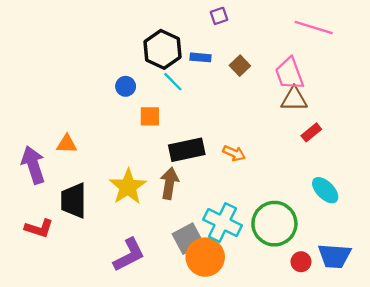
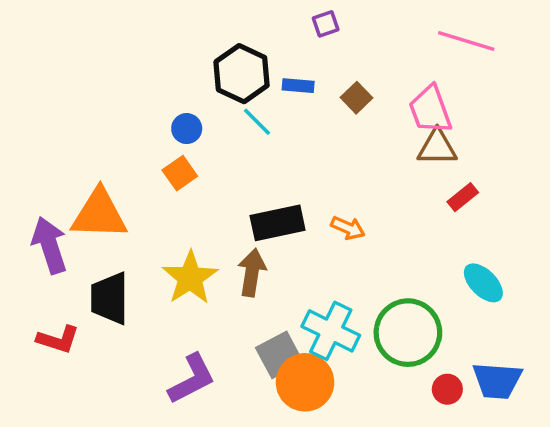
orange square: (150, 116) -> (180, 173), moved, turned -35
orange triangle: (67, 144) -> (99, 214), size x1.8

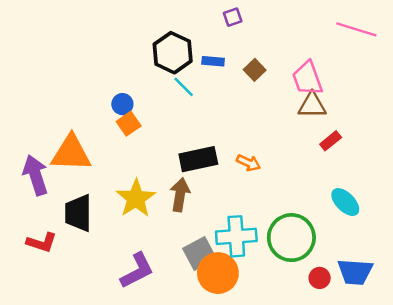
pink line: (466, 41) -> (356, 29), moved
blue circle: (187, 129) -> (122, 104), moved
cyan cross: (331, 331) -> (236, 236), turned -30

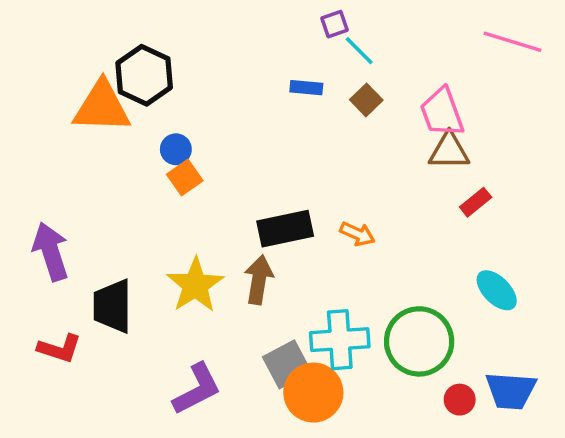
black hexagon: (173, 53) -> (144, 75), moved
cyan line: (184, 87) -> (359, 51), moved
orange triangle: (71, 153) -> (102, 107), moved

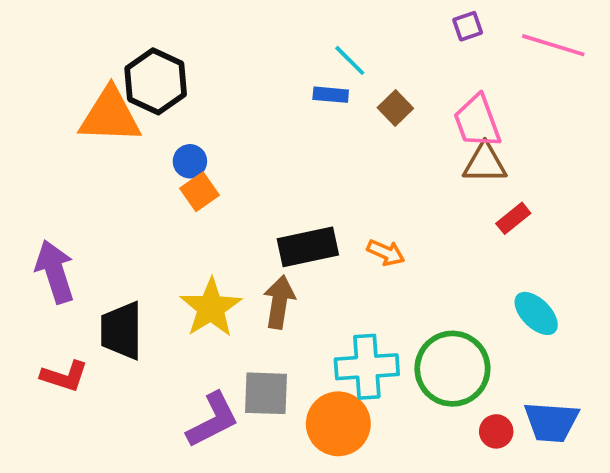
purple square: (334, 24) -> (468, 26), moved
cyan line: (359, 51) -> (350, 60), moved
gray square: (287, 364) -> (266, 393), moved, turned 30

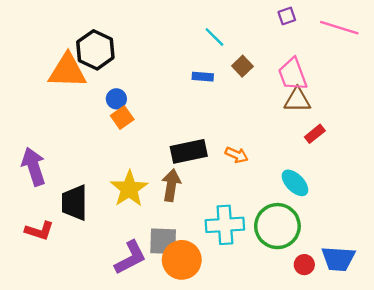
blue rectangle: (331, 95) -> (203, 77), moved
cyan ellipse: (536, 313) -> (295, 183), moved
orange circle: (338, 424) -> (182, 260), moved

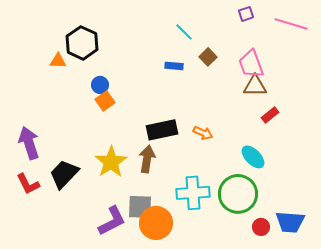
orange triangle: (67, 71) -> (58, 61), size x0.5
black trapezoid: (74, 203) -> (64, 174), turned 44
red L-shape: (39, 231) -> (28, 184), moved, turned 45

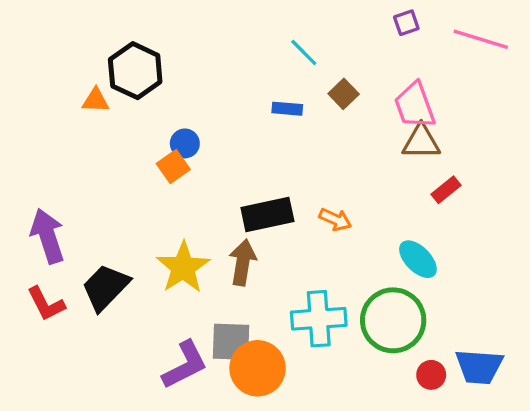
blue circle: (100, 85) -> (185, 143), moved

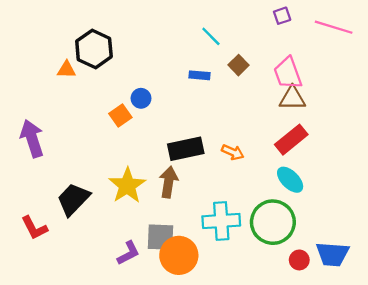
blue circle: (185, 143) -> (141, 98), moved
red rectangle: (446, 190) -> (291, 140), moved, size x1.6
purple arrow: (48, 236) -> (32, 138), moved
red L-shape: (46, 304) -> (34, 228), moved
purple L-shape: (185, 365) -> (128, 253), size x0.7

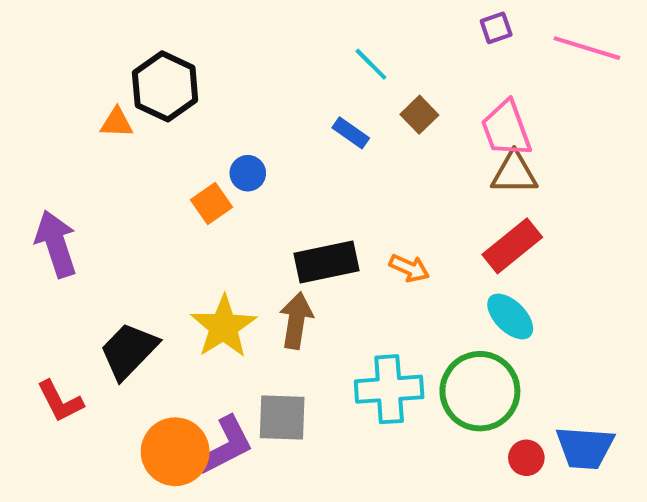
blue rectangle: (199, 75) -> (351, 133), turned 30
purple L-shape: (128, 253) -> (226, 446), size x1.4
orange circle: (179, 255) -> (175, 452), moved

